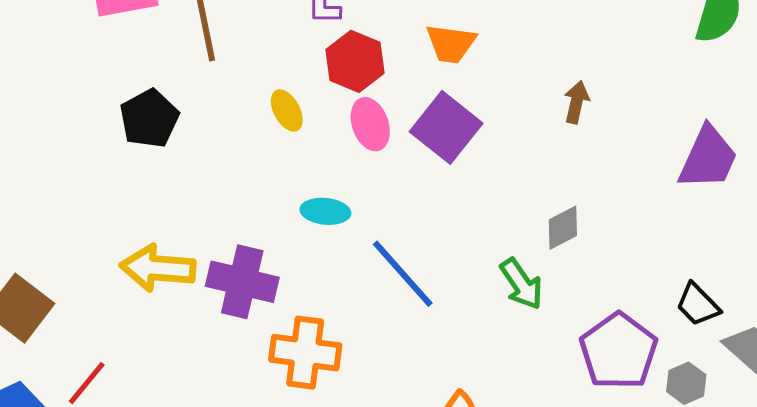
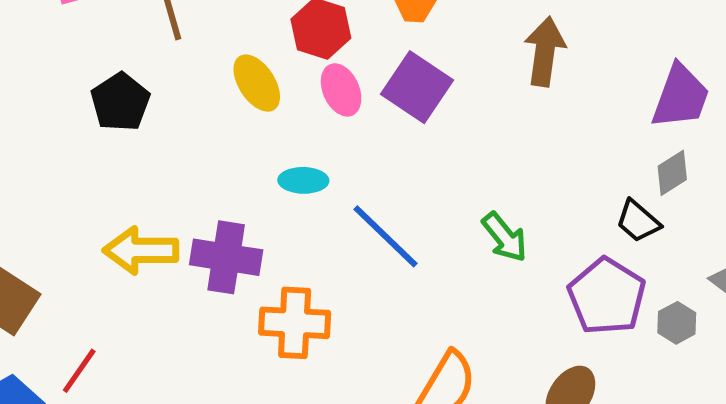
brown arrow: (576, 102) -> (545, 51), size x1.6
yellow ellipse: (287, 111) -> (257, 83), size x1.4
gray diamond: (563, 228) -> (672, 173), moved
black trapezoid: (698, 305) -> (638, 221), moved

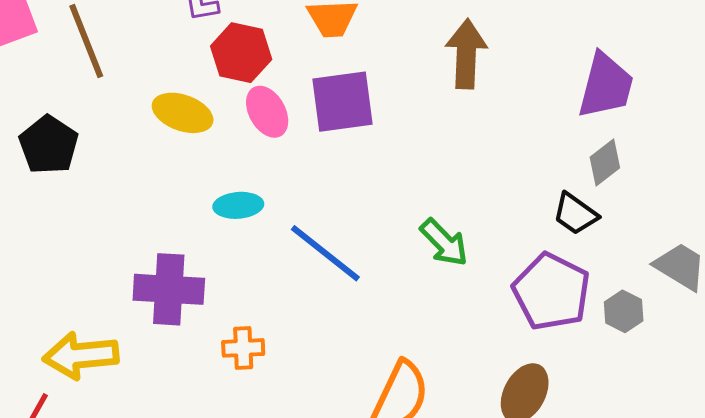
yellow ellipse: (257, 83) -> (183, 113), turned -32
purple square: (417, 87) -> (342, 102), turned -36
yellow arrow: (141, 250) -> (81, 355), moved
orange cross: (295, 323) -> (243, 348), size x0.6

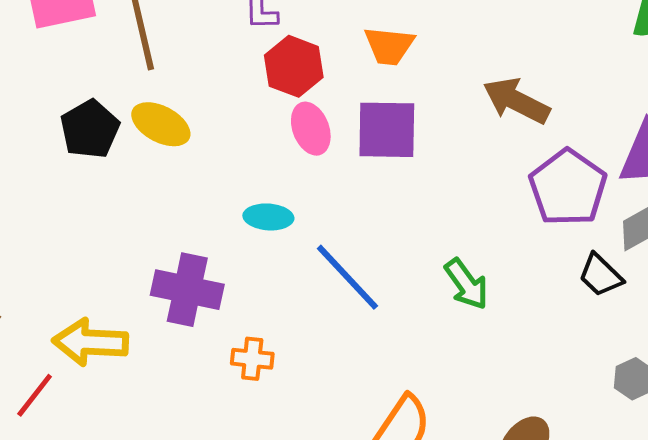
brown arrow: (466, 54) -> (516, 101), turned -74
yellow ellipse: (183, 113) -> (161, 124), moved
purple pentagon: (551, 292) -> (568, 188), moved

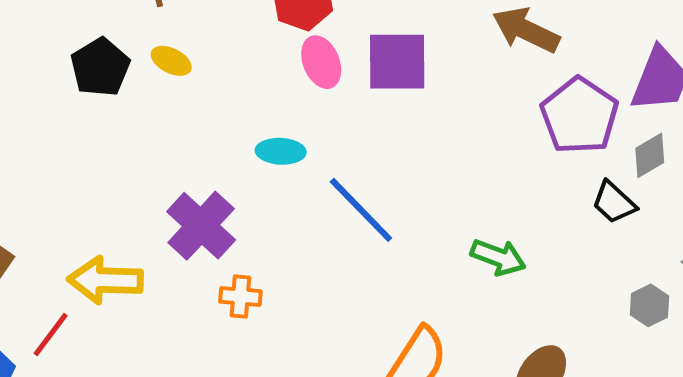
yellow ellipse: (161, 124) -> (171, 61), size x0.7
green arrow: (466, 284) -> (498, 257), moved, turned -32
purple cross: (187, 290) -> (201, 226), turned 32
orange cross: (252, 359) -> (240, 296), moved

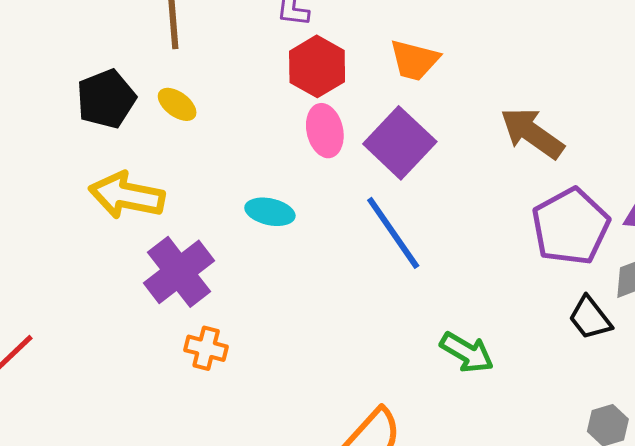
purple square: (397, 62) -> (400, 143), turned 34
blue line: (361, 210) -> (393, 233), moved
yellow arrow: (105, 280) -> (127, 195), moved

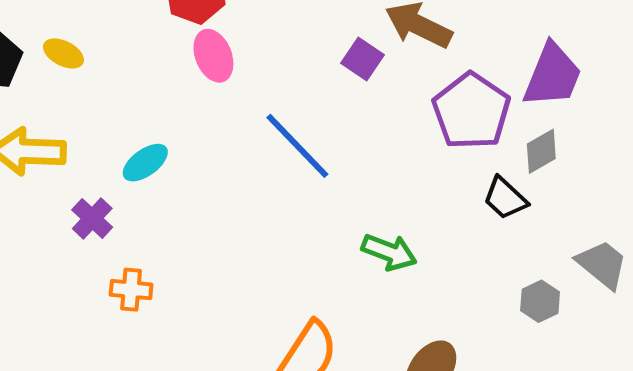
purple square: (400, 143) -> (362, 59), moved, size x0.6
cyan ellipse: (270, 212) -> (145, 163), moved, turned -39
purple cross: (179, 272) -> (92, 219), size x0.6

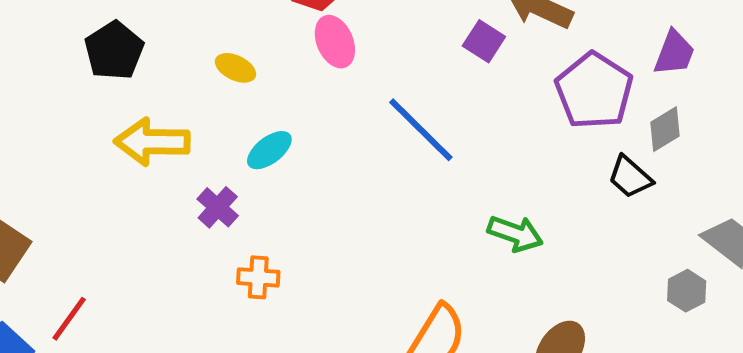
yellow ellipse: (63, 53) -> (236, 68), moved
purple trapezoid: (552, 75) -> (674, 53), size x0.7
gray hexagon: (540, 301) -> (687, 291), moved

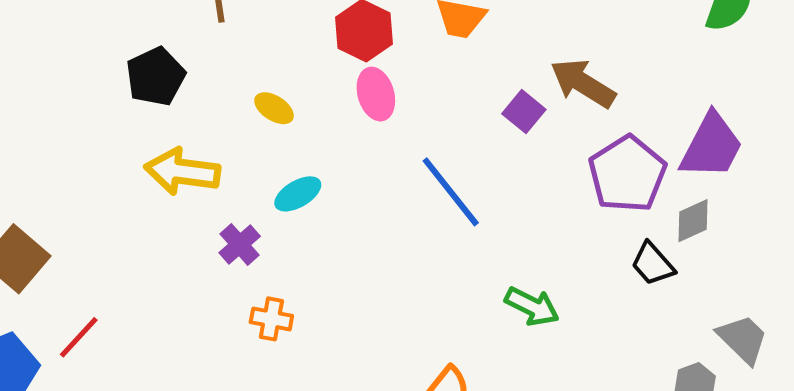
purple trapezoid: (674, 53) -> (711, 146), size x1.5

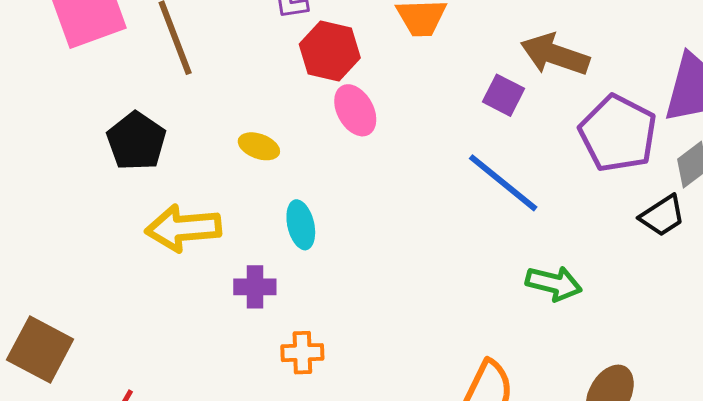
blue line: (451, 192) -> (503, 183), moved
cyan ellipse: (298, 194) -> (301, 225), turned -60
purple cross: (240, 244) -> (255, 287), turned -36
black trapezoid: (653, 264) -> (662, 216), turned -69

